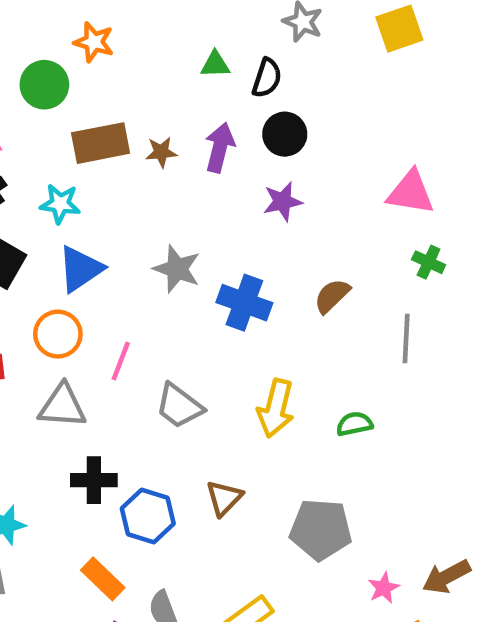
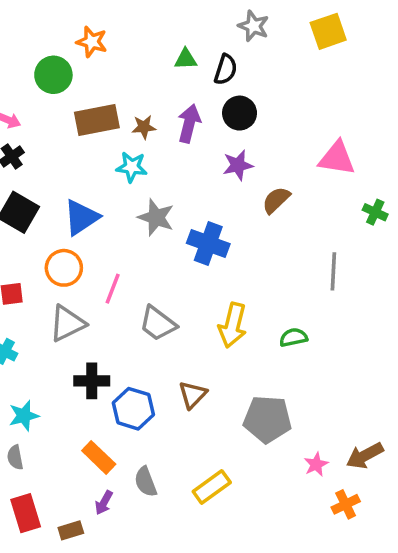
cyan star: (60, 204) -> (132, 167), moved
green cross: (429, 262) -> (375, 212), moved
brown semicircle: (332, 296) -> (276, 200), moved
gray triangle: (62, 406) -> (67, 323), turned -30

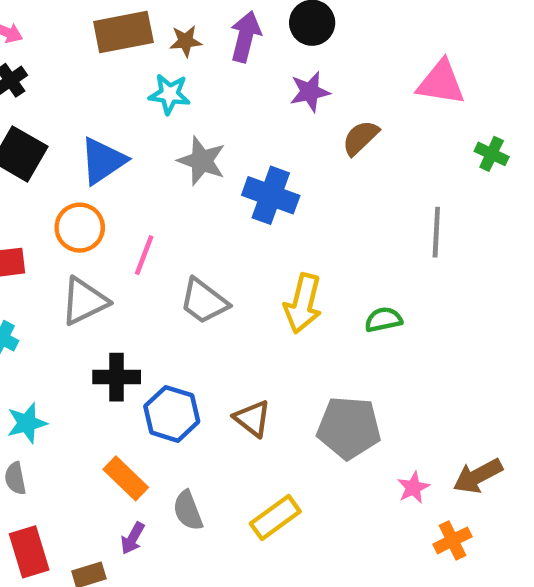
brown triangle: (193, 395) -> (252, 419), moved, turned -36

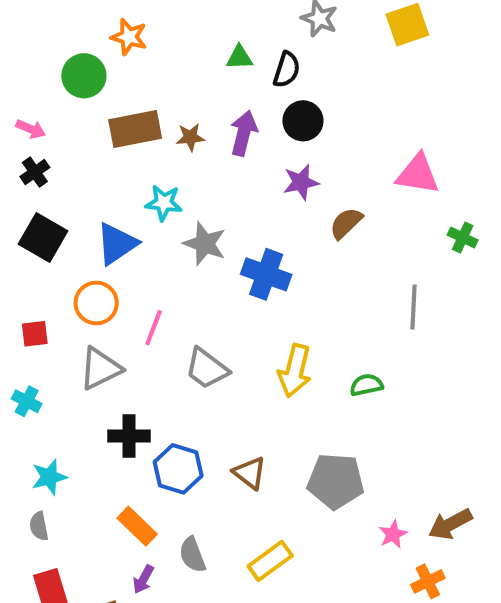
cyan star: (169, 94) -> (164, 203), moved

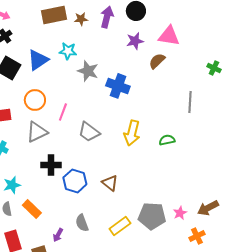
pink triangle: (418, 174) -> (169, 36), moved
blue triangle: (117, 244) -> (38, 60), moved
gray pentagon: (336, 481) -> (152, 216), moved
orange rectangle: (137, 526) -> (32, 209), moved

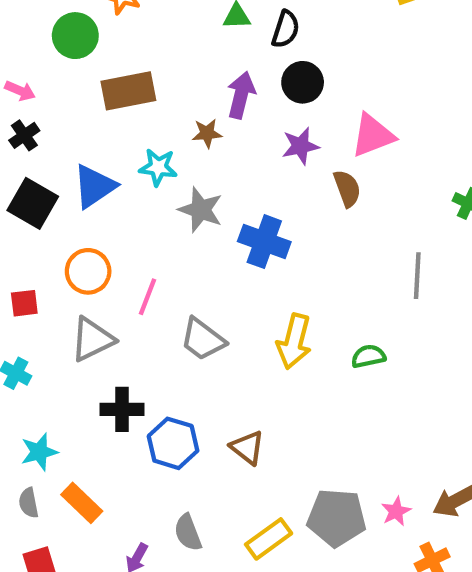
brown star: (81, 19) -> (207, 133), moved
pink triangle: (169, 36) -> (373, 135), turned -30
brown semicircle: (157, 61) -> (347, 188), turned 114

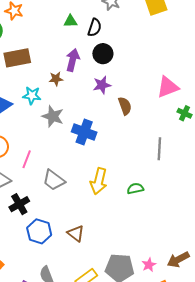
pink triangle: (373, 135) -> (168, 87), moved
black cross: (122, 409) -> (19, 204), moved, turned -30

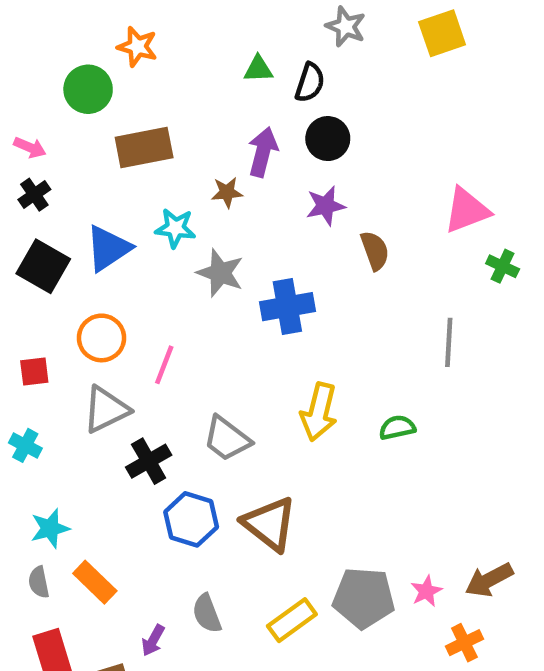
blue cross: (84, 132) -> (287, 307), turned -30
gray trapezoid: (54, 180) -> (227, 439), moved
brown triangle: (76, 233) -> (270, 524), size x1.5

